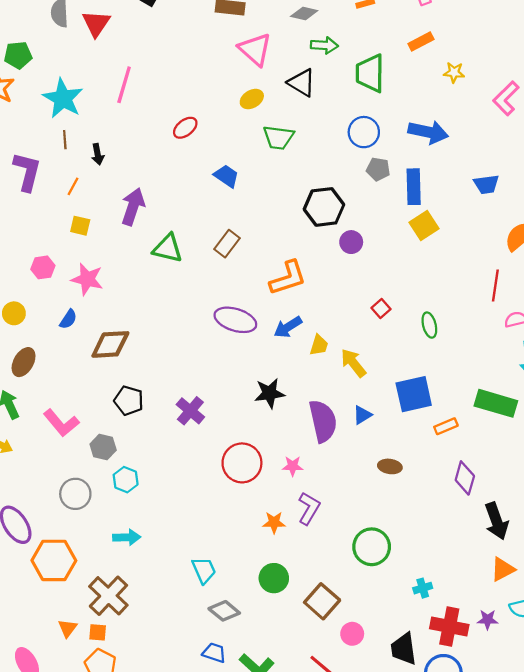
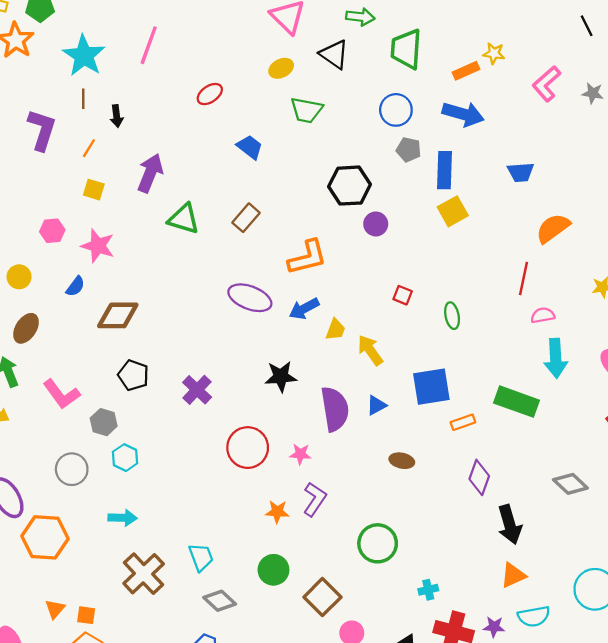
orange rectangle: (421, 41) -> (466, 71), moved
red square: (381, 308) -> (403, 295), turned -30
brown cross: (108, 596) -> (144, 574), moved

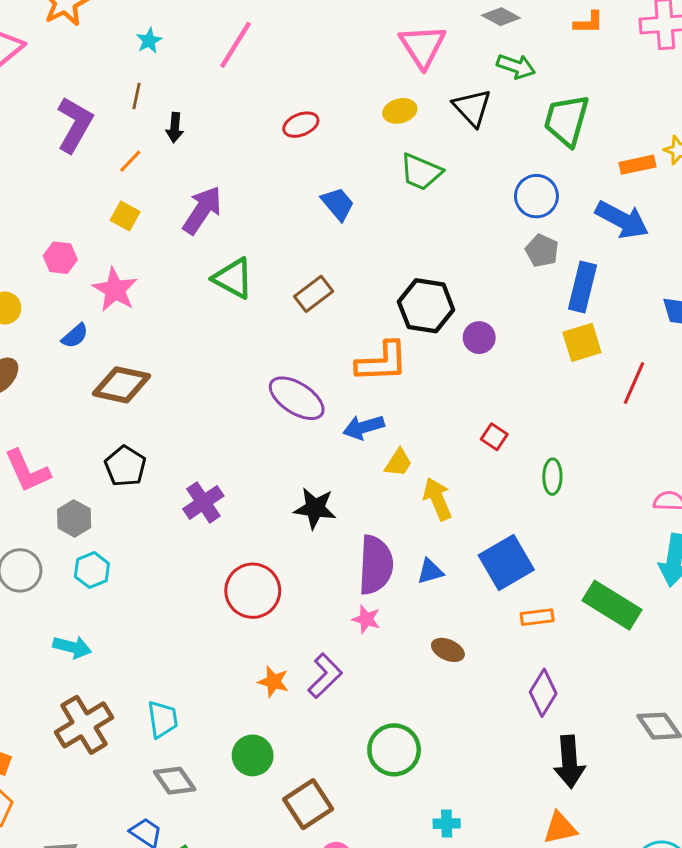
cyan star: (84, 56) -> (149, 41), size x0.5
black hexagon: (350, 186) -> (426, 306), moved
red line: (523, 279) -> (634, 383), moved
blue square: (431, 387) -> (506, 563), turned -33
pink star: (300, 454) -> (366, 619), moved

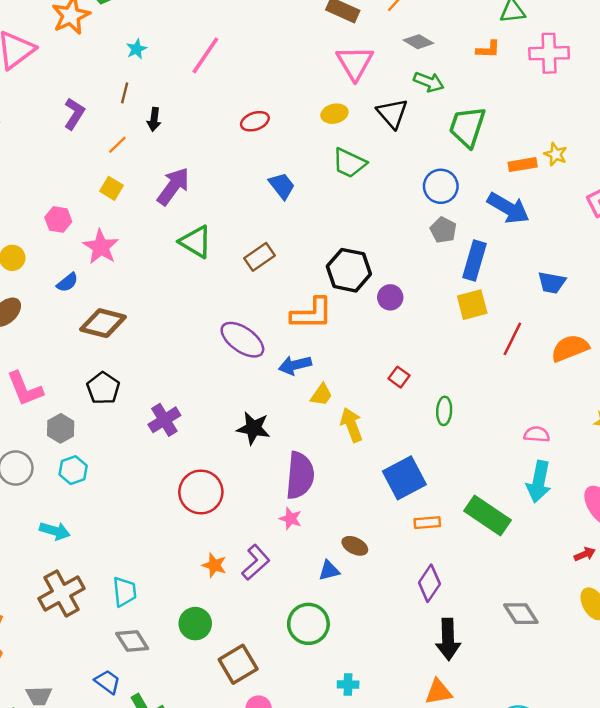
purple L-shape: (75, 125) -> (74, 114), size x0.7
blue triangle: (430, 571) -> (329, 571), moved

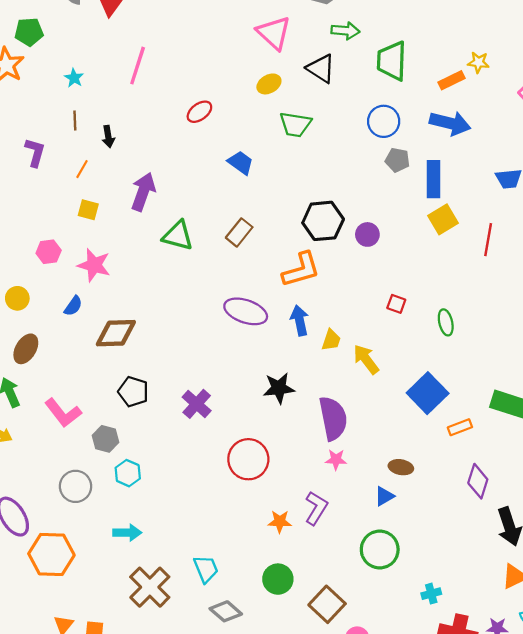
blue arrow: (295, 365) -> (300, 320), turned 108

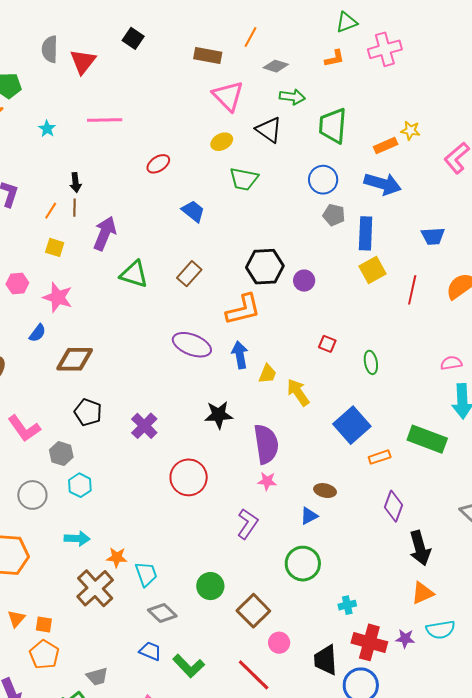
pink line: (138, 66) -> (105, 120), turned 68
brown line: (75, 121) -> (75, 208), moved
orange star: (280, 522) -> (117, 557), moved

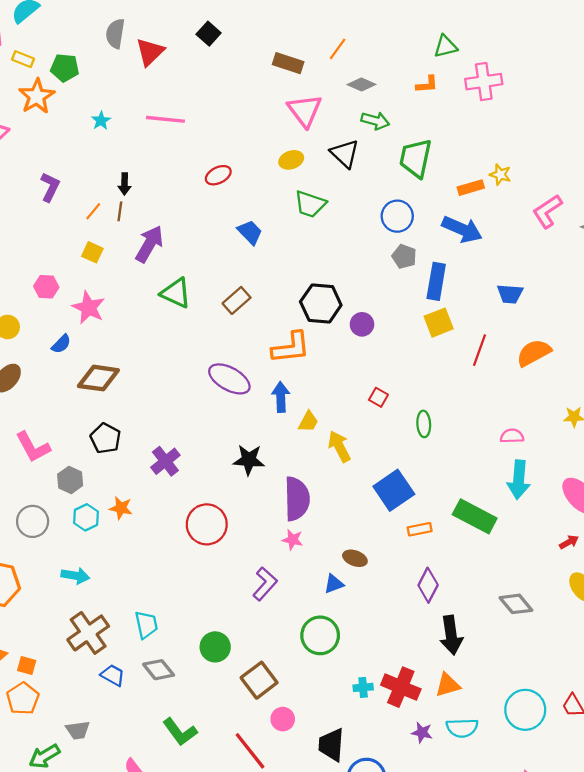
orange star: (117, 557) -> (121, 508), moved
red cross: (369, 642) -> (401, 687), moved
blue trapezoid: (150, 651) -> (113, 675), moved

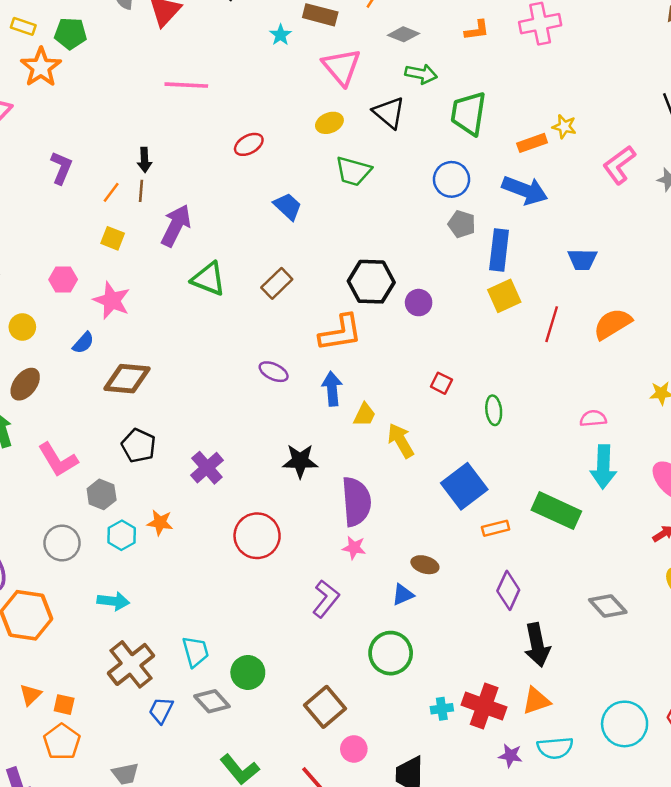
cyan star: (101, 121) -> (281, 35), moved
purple ellipse: (229, 379) -> (274, 372), size x0.6
green circle: (215, 647) -> (248, 672), moved
blue trapezoid: (113, 675) -> (161, 710), turned -90

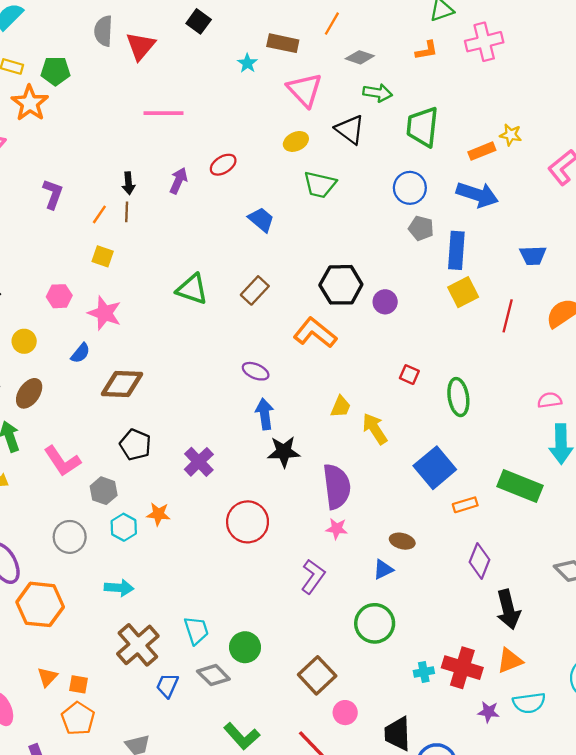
purple arrow: (176, 226) -> (178, 181), moved, size x0.7
orange L-shape: (340, 333) -> (315, 333), turned -129
blue arrow: (332, 389) -> (265, 414), moved
green ellipse: (494, 410) -> (458, 397), size x1.4

